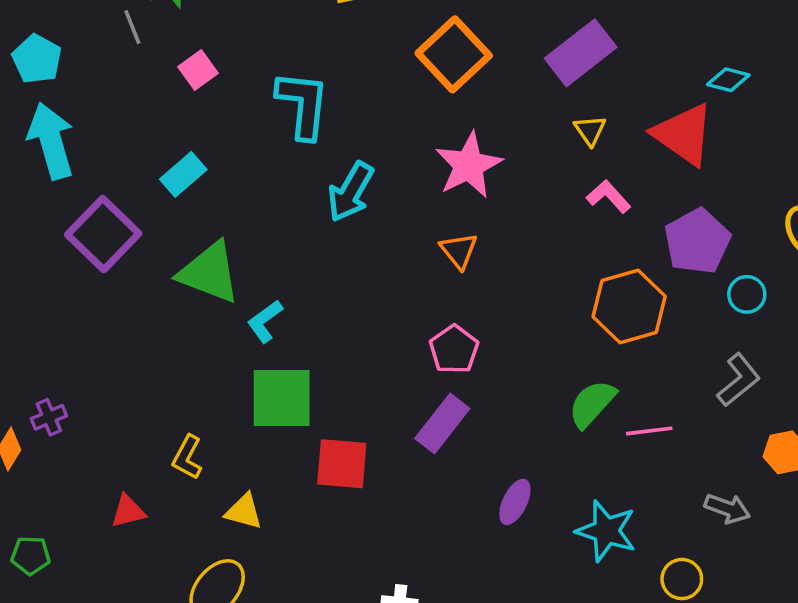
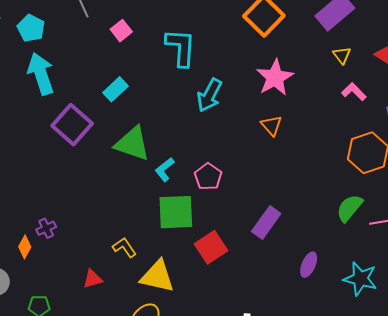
pink pentagon: (454, 349) -> (208, 177), moved
yellow L-shape: (187, 457) -> (124, 247), turned 120
red square: (342, 464) -> (211, 247), turned -36
yellow triangle: (244, 511) -> (157, 276), size x1.6

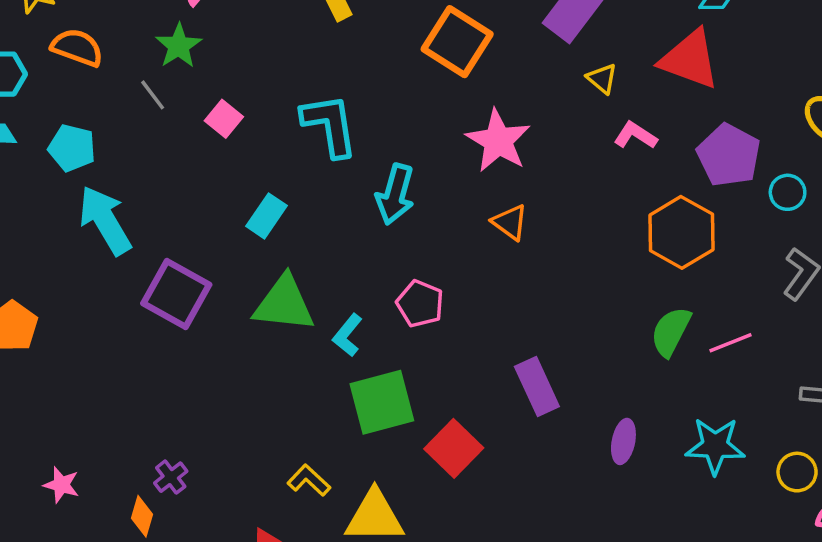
cyan rectangle: (116, 89) -> (267, 216), moved
pink pentagon: (208, 177) -> (420, 304), moved
purple rectangle: (266, 223) -> (537, 387), turned -48

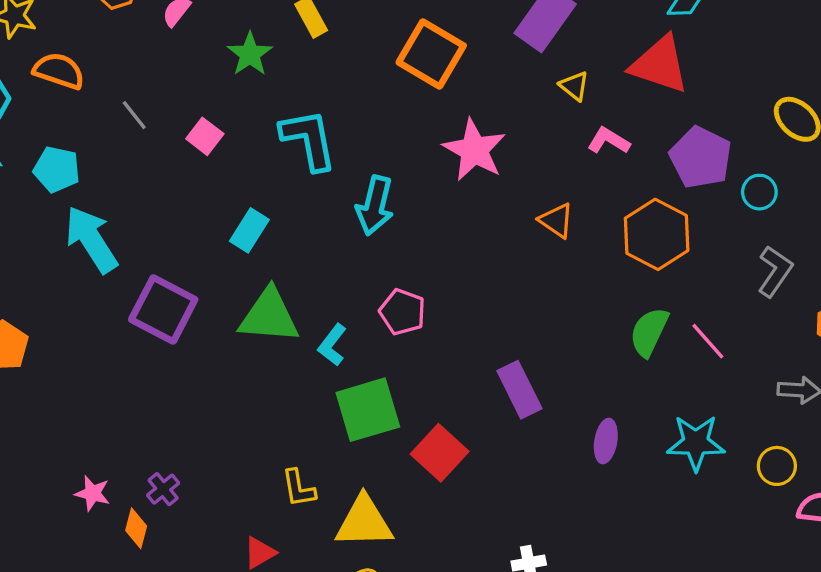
green star: (179, 46) -> (250, 54), moved
orange triangle: (510, 222) -> (556, 220), moved
pink line: (731, 343) -> (708, 341), turned 72
yellow L-shape: (309, 480) -> (299, 488), turned -141
pink star: (61, 485) -> (93, 493), moved

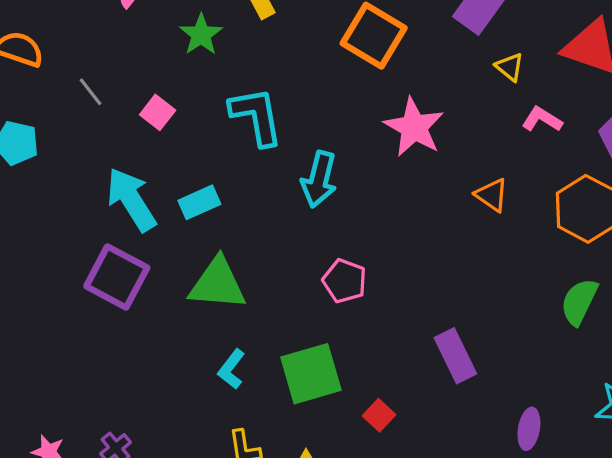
cyan rectangle: (249, 230) -> (199, 202), turned 33
cyan arrow: (91, 239) -> (131, 200), moved
cyan L-shape: (332, 345) -> (231, 369), moved
purple ellipse: (606, 441) -> (529, 429), moved
red square: (440, 453) -> (379, 415), size x0.6

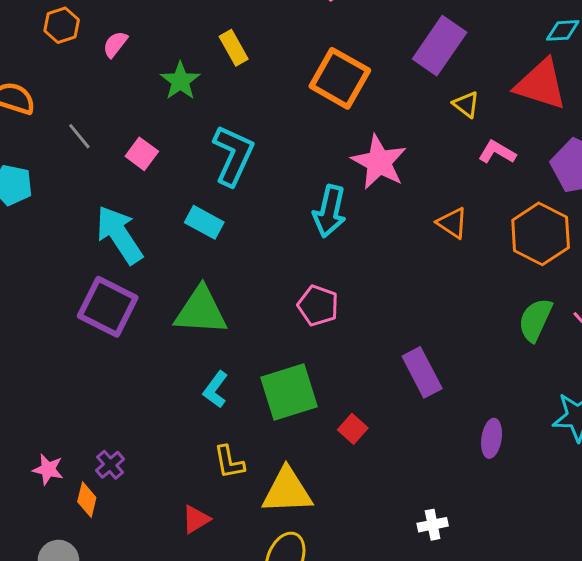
cyan L-shape: (256, 116) -> (233, 155), turned 36
cyan arrow: (319, 179) -> (330, 211), moved
cyan rectangle: (199, 202) -> (204, 222), moved, turned 54

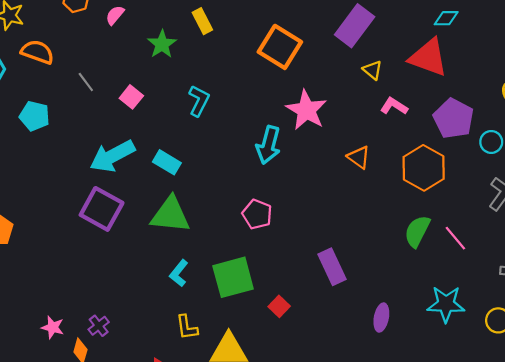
cyan L-shape: (233, 155) -> (199, 101), size x0.7
cyan rectangle: (204, 222) -> (167, 162), moved
cyan arrow: (119, 235) -> (112, 156), turned -87

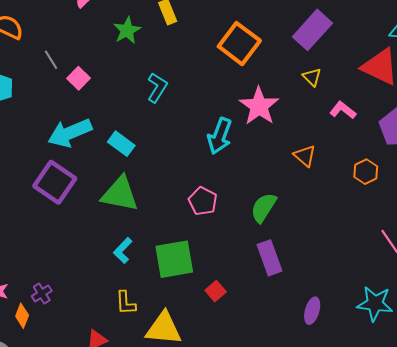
yellow triangle: (373, 70) -> (312, 77), moved
pink square: (131, 97) -> (78, 78), moved
orange hexagon: (424, 168) -> (366, 172), size x0.6
green semicircle: (417, 231) -> (264, 208), moved

